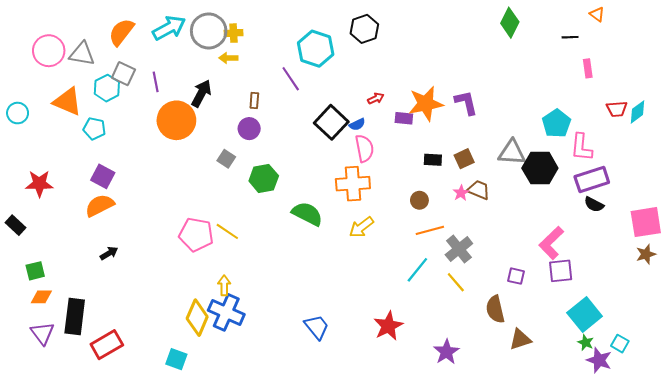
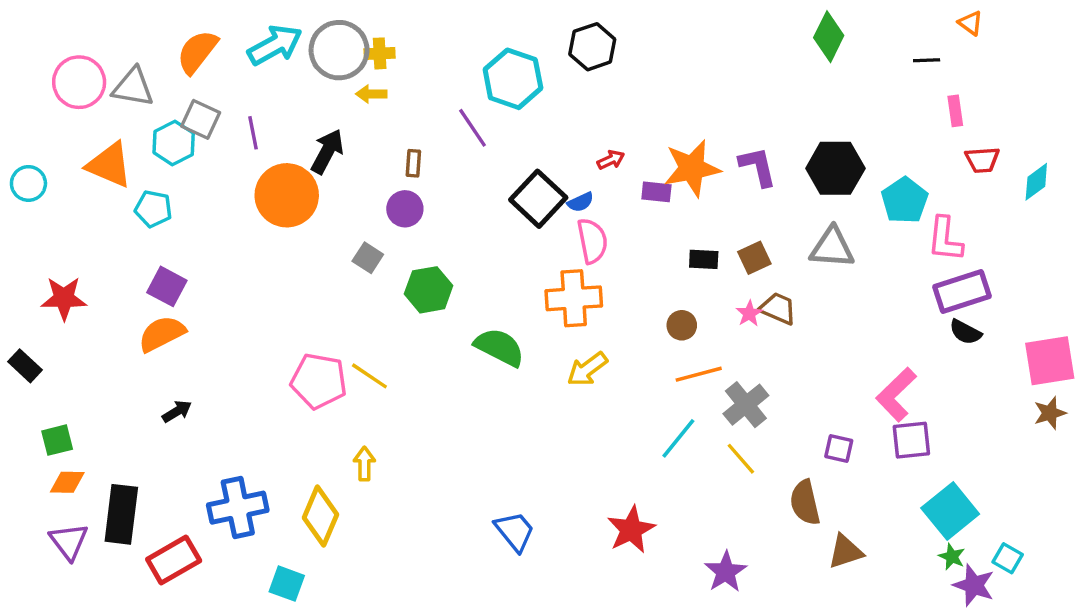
red trapezoid: (617, 109) -> (982, 160), moved
black hexagon: (540, 168) -> (835, 168), moved
blue cross: (226, 312) -> (238, 508), moved, turned -36

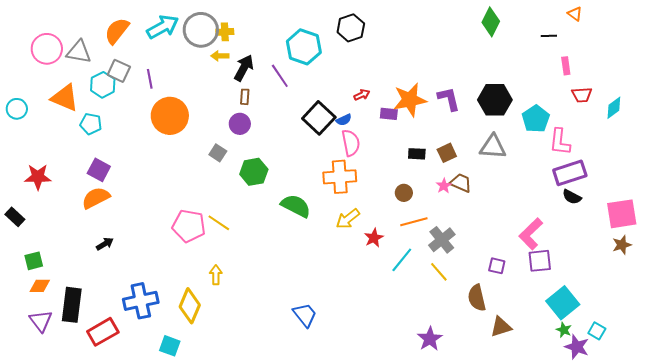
black arrow: (327, 151) -> (244, 68), moved
red star: (631, 530) -> (374, 238), moved, size x0.7

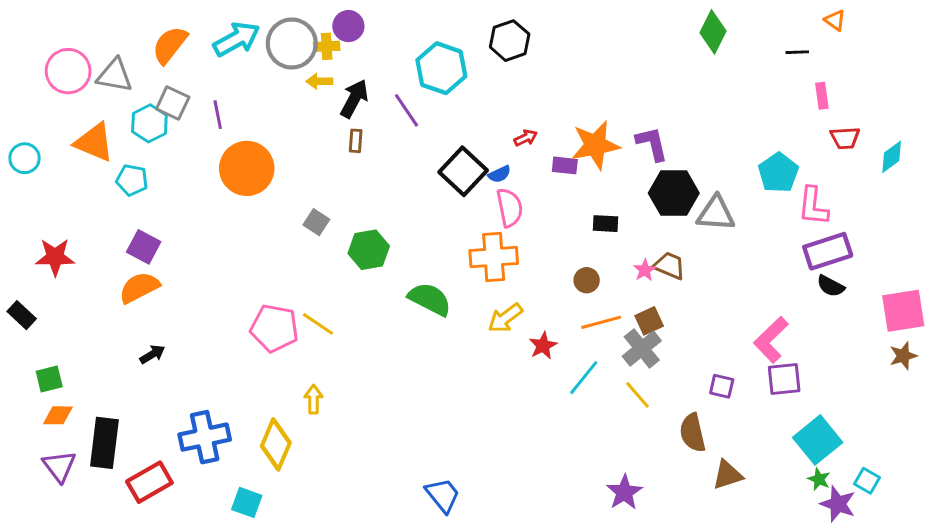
black hexagon: (495, 100) -> (674, 193), moved
purple circle: (240, 124) -> (348, 26), moved
brown square: (447, 153) -> (649, 321), moved
blue trapezoid: (305, 315) -> (443, 495), moved

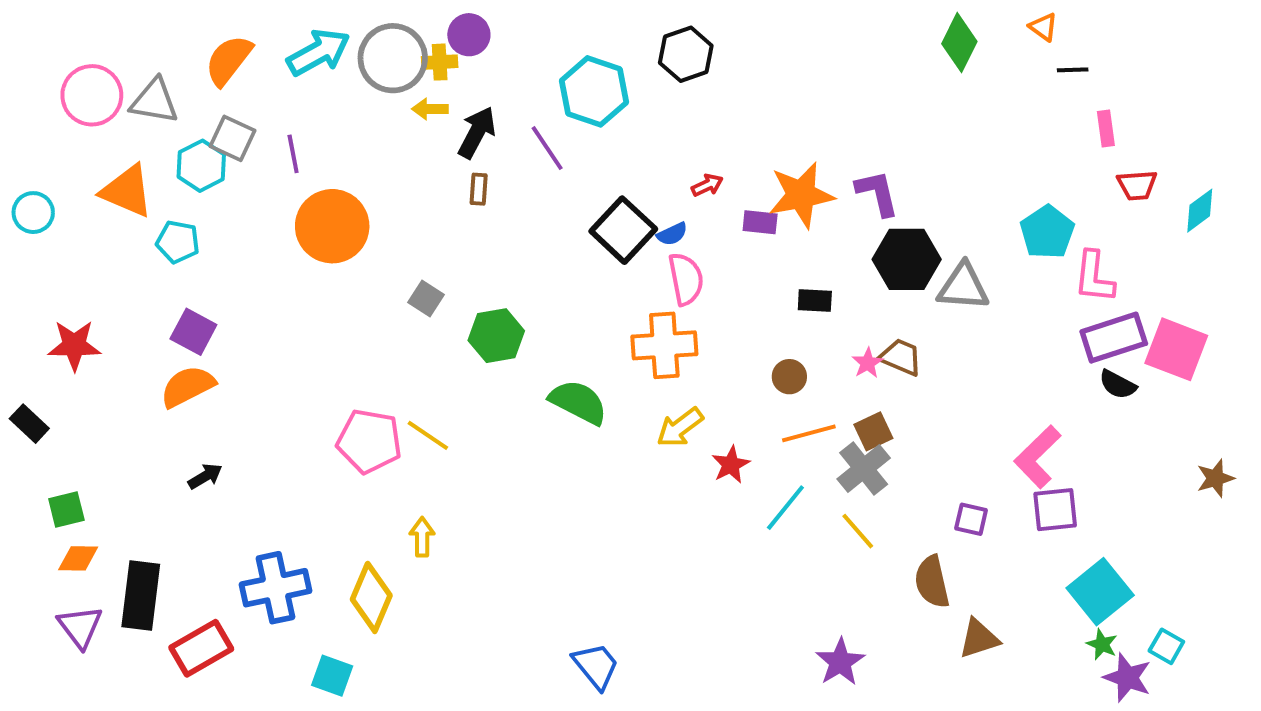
orange triangle: (835, 20) -> (1043, 27), moved
pink square: (903, 311) -> (1176, 349), moved, turned 30

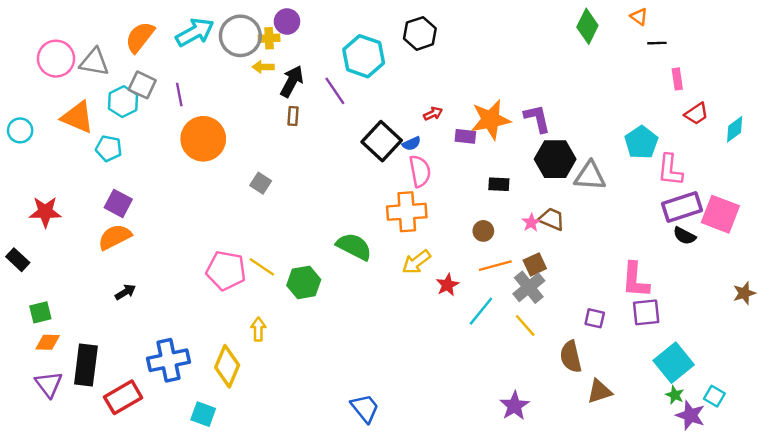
red trapezoid: (1137, 185) -> (696, 114), turned -30
green hexagon: (496, 336) -> (304, 282), moved
pink L-shape: (1038, 457) -> (635, 280), turned -42

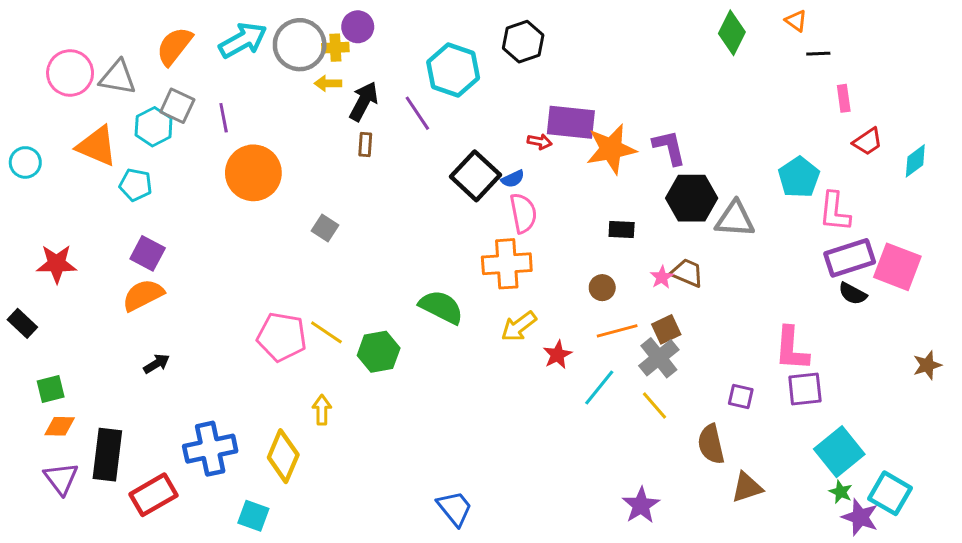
red arrow: (433, 114) -> (540, 142), turned 36
purple rectangle: (465, 136) -> (571, 122), moved, size x1.8
cyan square: (714, 396) -> (890, 493), size x1.6

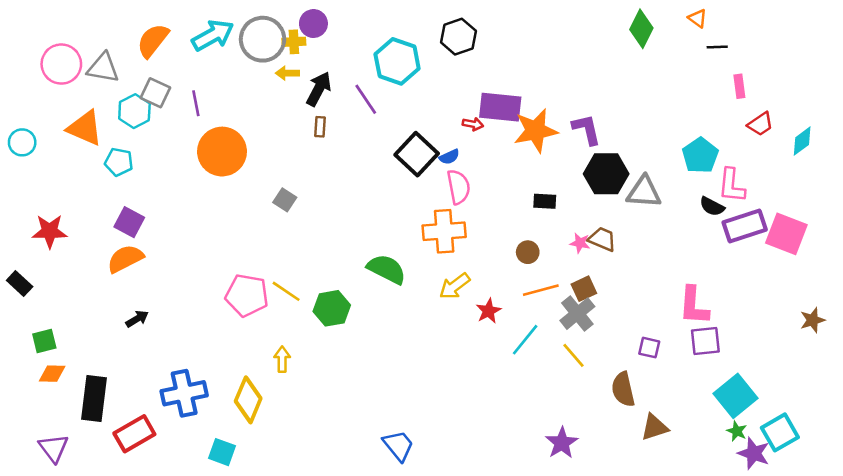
pink star: (662, 277) -> (580, 243), turned -30
black semicircle: (853, 294) -> (712, 206), moved
purple triangle: (61, 478) -> (53, 448), moved
cyan square: (890, 493) -> (780, 432), turned 30

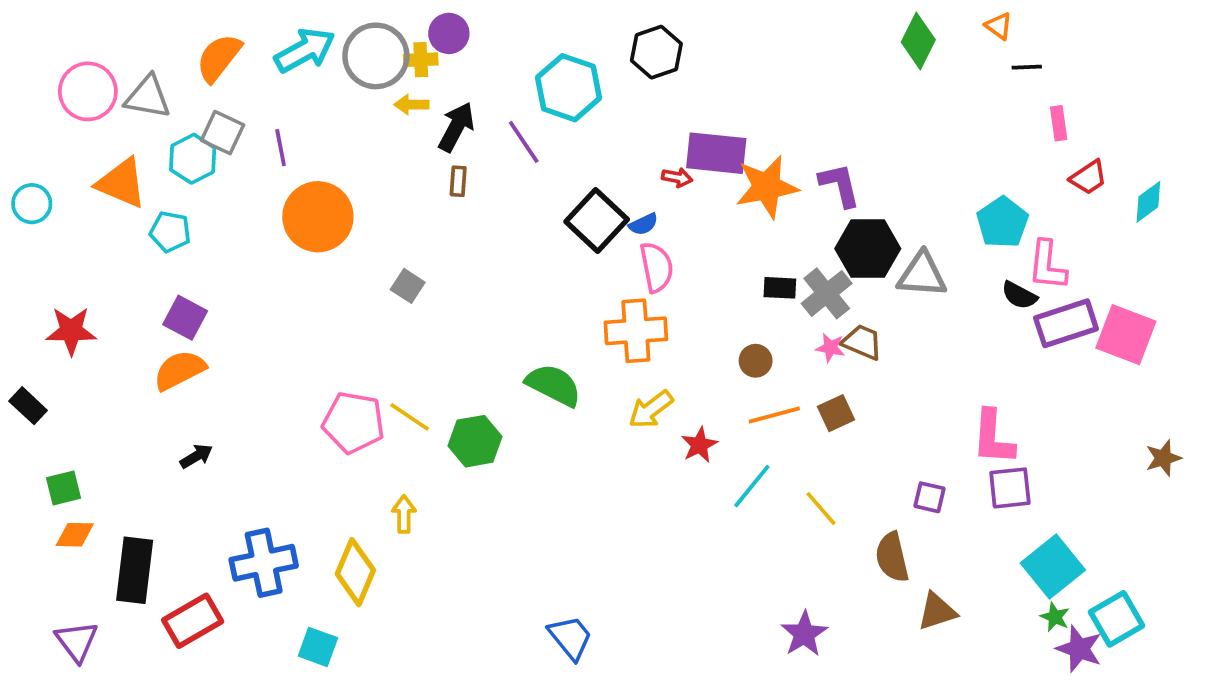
gray cross: (577, 314) -> (827, 293), moved

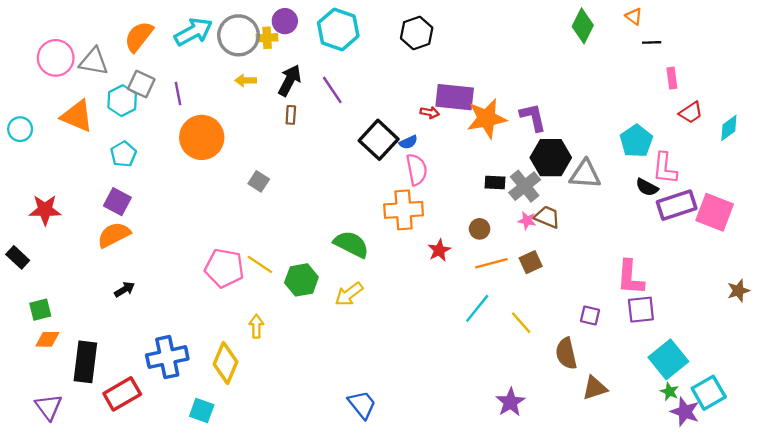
cyan hexagon: (569, 88) -> (338, 29), moved
yellow arrow: (411, 105) -> (246, 80), moved
cyan pentagon: (170, 232) -> (123, 154), moved, turned 30
yellow arrow: (651, 409) -> (349, 294), moved
red star: (699, 445) -> (439, 250), moved

